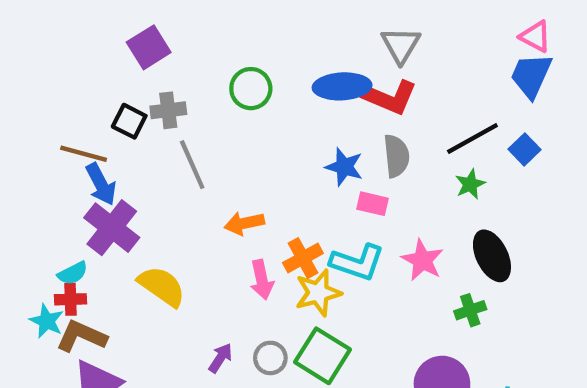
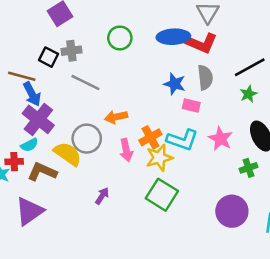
gray line: (192, 165) -> (85, 83), turned -40
cyan semicircle: (73, 273) -> (29, 145), moved
brown L-shape: (81, 336) -> (42, 172), moved
gray circle: (270, 358) -> (87, 139), moved, size x1.5

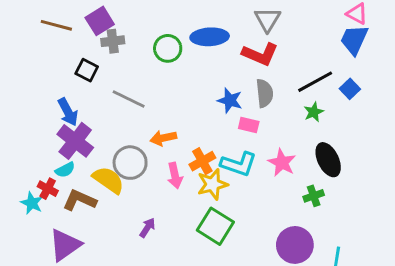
blue ellipse: (173, 37) -> (210, 37), moved
gray cross: (71, 51) -> (113, 41), moved
brown line: (22, 76) -> (56, 25), moved
red cross: (14, 162) -> (48, 189), turned 30

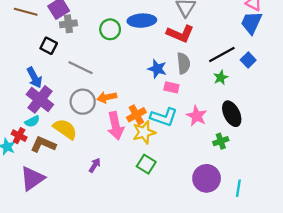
gray circle: (130, 163) -> (83, 102), moved
pink arrow: (175, 176) -> (116, 126), size x1.4
green square: (215, 226) -> (146, 164), size x0.7

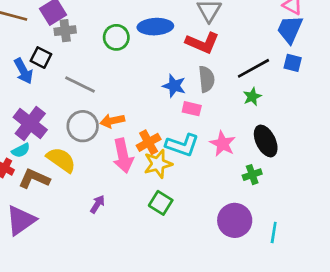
blue square: (248, 60) -> (293, 63), moved, turned -32
blue arrow: (34, 78) -> (23, 71), moved

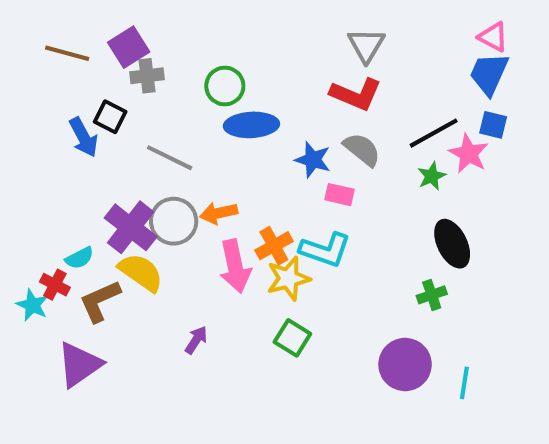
blue ellipse: (155, 27) -> (251, 125), moved
gray semicircle: (206, 79) -> (362, 149), turned -45
purple cross: (30, 123) -> (131, 227), moved
pink star: (223, 144) -> (469, 154), moved
brown L-shape: (34, 179) -> (100, 301), turned -48

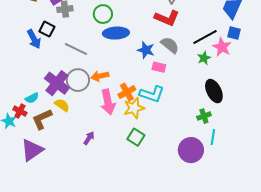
yellow semicircle: (141, 272) -> (62, 105), size x0.7
cyan line: (464, 383) -> (213, 137), moved

